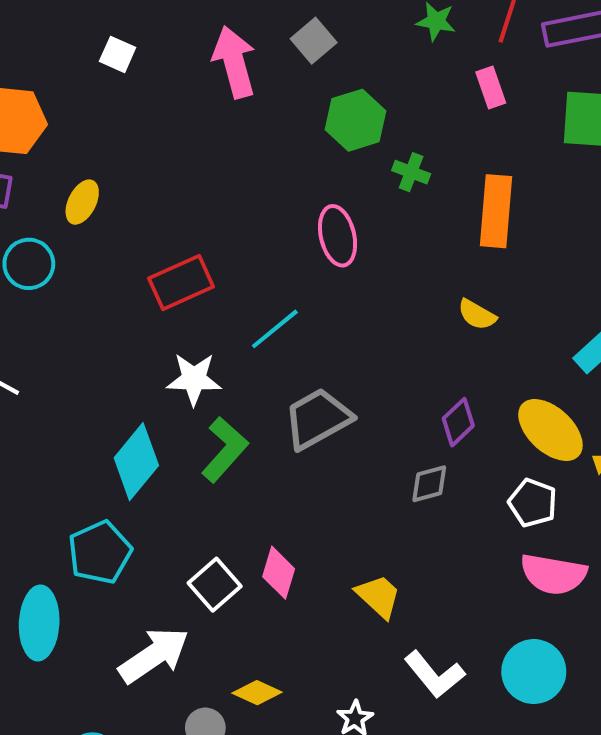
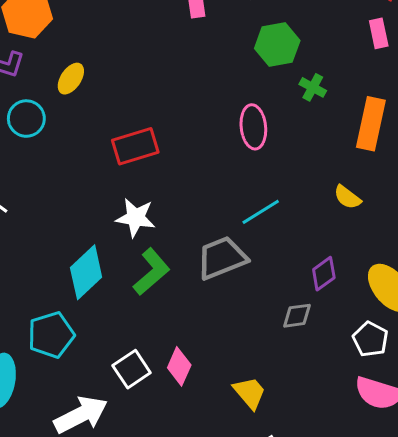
cyan line: (275, 329) -> (261, 212), moved

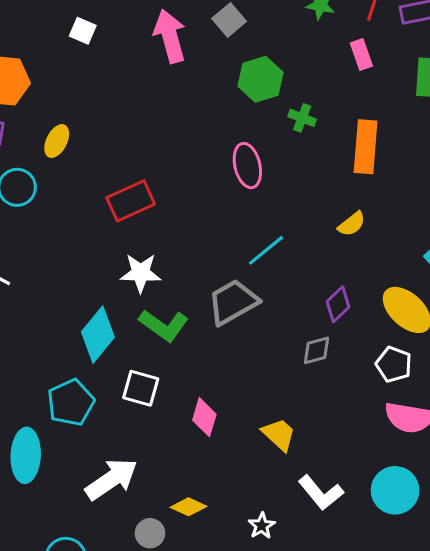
yellow semicircle: (347, 197) -> (352, 224), turned -68
green L-shape: (151, 272) -> (164, 325), turned 84
white square: (132, 369) -> (141, 388), moved, turned -33

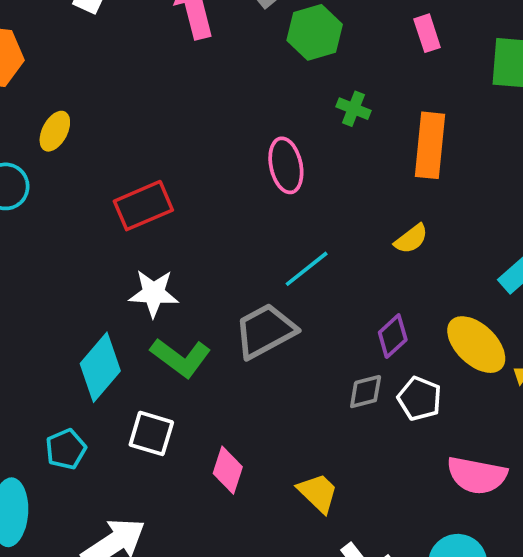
green hexagon: (260, 79) -> (315, 32), moved
white pentagon: (394, 364) -> (420, 399), moved
cyan pentagon: (71, 402) -> (66, 449), size x0.7

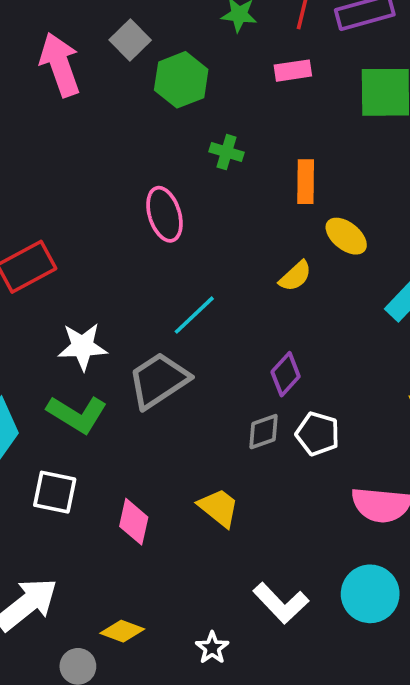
pink rectangle: (427, 33) -> (293, 71), turned -75
orange rectangle: (430, 145) -> (306, 182), size x0.7
white star: (154, 293) -> (83, 347), moved
yellow ellipse: (476, 345) -> (346, 236), moved, size x0.7
yellow trapezoid: (318, 493) -> (219, 508), moved

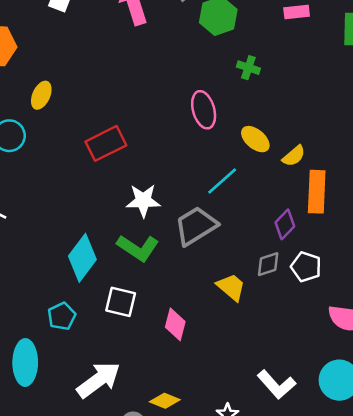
orange rectangle: (306, 182) -> (317, 192), moved, size x1.4
yellow ellipse: (346, 236) -> (255, 139), moved
yellow trapezoid: (219, 508) -> (231, 287), moved

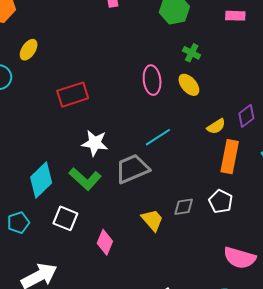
yellow ellipse: (255, 139) -> (189, 85), moved
purple diamond: (285, 224) -> (246, 116), moved
white pentagon: (306, 267) -> (221, 201), moved

